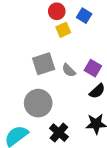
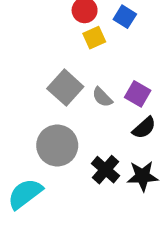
gray square: (44, 64) -> (65, 88), turned -30
black cross: (59, 133) -> (106, 170), moved

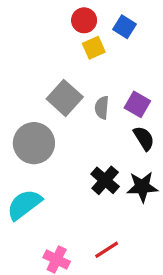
gray semicircle: (102, 97) -> (102, 108), turned 50
black semicircle: (144, 128) -> (144, 138), turned -80
gray circle: (57, 145) -> (34, 143), moved

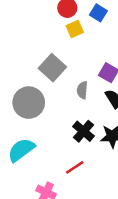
gray semicircle: (102, 108) -> (82, 90), moved
red line: (107, 250) -> (75, 167), moved

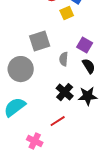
yellow square: (75, 29) -> (67, 13), moved
gray square: (52, 68) -> (40, 41), turned 30

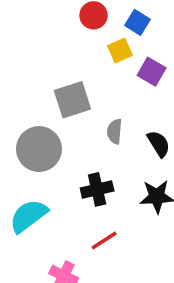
purple square: (85, 45) -> (152, 72), moved
black cross: (65, 92) -> (97, 189), moved, turned 36

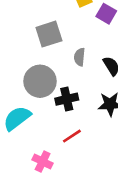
gray circle: (39, 149) -> (40, 81), moved

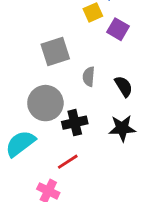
red line: (72, 136) -> (68, 162), moved

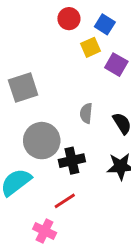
gray square: (55, 51) -> (23, 88), moved

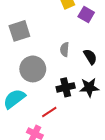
black cross: (72, 161) -> (66, 87), moved

